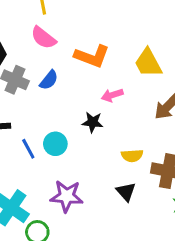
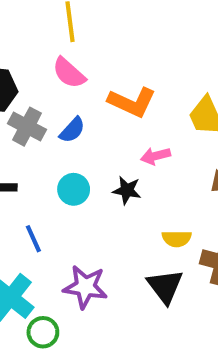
cyan circle: (55, 144) -> (74, 189), moved
blue line: (28, 149) -> (33, 239), moved
black triangle: (126, 192) -> (165, 286), size x1.4

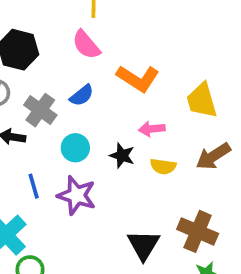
gray cross: (27, 127) -> (40, 110), moved
yellow semicircle: (177, 239) -> (163, 166), moved
purple star: (85, 287) -> (77, 195), moved

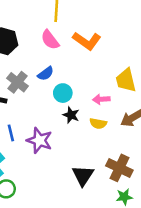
orange L-shape: (138, 78) -> (87, 41), moved
pink arrow: (152, 129) -> (101, 99), moved
cyan circle: (75, 148) -> (63, 93), moved

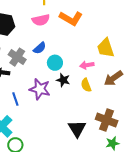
pink semicircle: (50, 40) -> (41, 20), turned -60
yellow semicircle: (98, 123) -> (86, 85), turned 64
purple star: (39, 140) -> (40, 89), moved

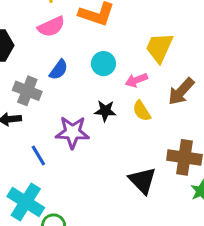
yellow trapezoid: (106, 48) -> (159, 48), turned 55
cyan circle: (55, 63) -> (103, 64), moved

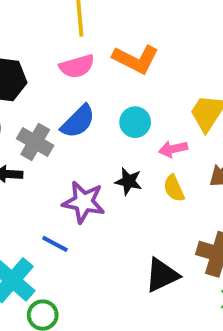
blue semicircle: (59, 70) -> (78, 121), size x1.4
blue line: (38, 155) -> (55, 244), moved, turned -40
black triangle: (142, 180) -> (162, 275), turned 40

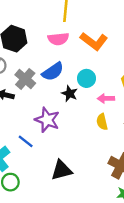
black star: (128, 181) -> (70, 94), moved
black triangle: (162, 275) -> (62, 170), moved

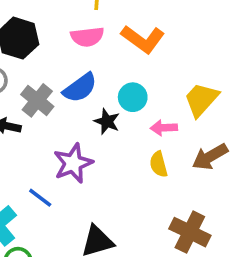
purple star: (47, 120) -> (73, 163), turned 30

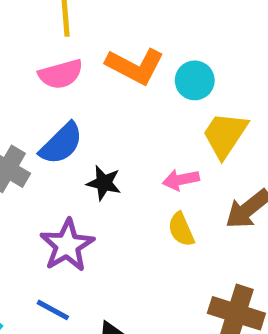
cyan circle: (133, 97) -> (195, 80), moved
blue line: (40, 198) -> (53, 310), moved

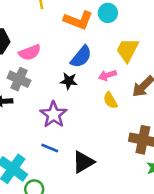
pink semicircle: (61, 74) -> (30, 52), moved
cyan circle: (195, 80) -> (108, 13), moved
blue semicircle: (61, 144) -> (81, 57), moved

